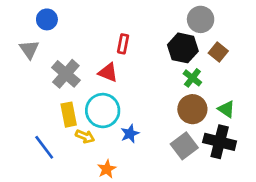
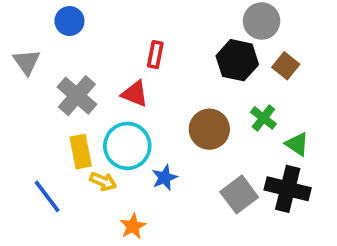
blue circle: (47, 19) -> (69, 21), moved
green cross: (192, 78) -> (263, 118), moved
brown circle: (192, 109) -> (209, 129), moved

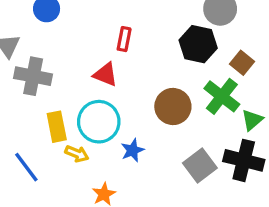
brown square: (286, 66) -> (242, 63), moved
gray cross: (77, 96) -> (33, 76), moved, turned -30
green cross: (263, 118) -> (222, 96), size x1.5
green triangle: (297, 144) -> (252, 120), turned 45

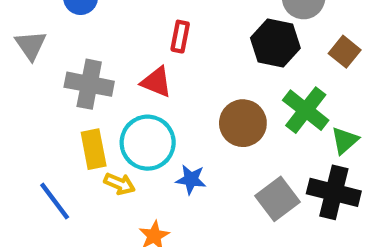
brown square: (242, 63) -> (345, 52), moved
gray cross: (33, 76) -> (89, 84), moved
blue star: (132, 150) -> (191, 179), turned 30

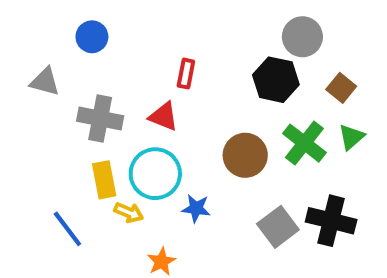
gray triangle: (31, 45) -> (45, 82), turned -40
green triangle: (345, 140) -> (351, 137), moved

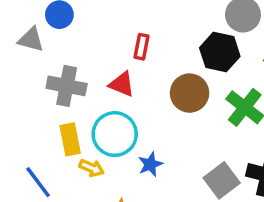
gray triangle: (45, 82) -> (31, 40), moved
brown circle: (245, 155) -> (190, 93), moved
blue star: (196, 208) -> (150, 164), turned -30

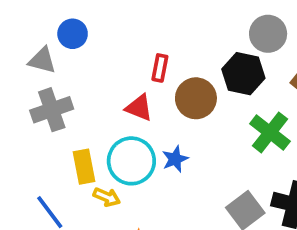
gray cross: (67, 86) -> (52, 110), moved, turned -30
brown circle: (190, 93) -> (196, 98), moved
blue star: (150, 164) -> (175, 159), moved

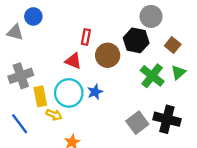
gray cross: (52, 110) -> (21, 76), moved

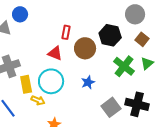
gray circle: (151, 16) -> (135, 14), moved
blue star: (95, 92) -> (88, 82), moved

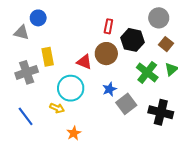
red rectangle: (66, 32) -> (108, 26), moved
red triangle: (55, 53) -> (84, 62), moved
yellow rectangle: (26, 84) -> (48, 57), moved
gray square: (111, 107) -> (126, 104), moved

